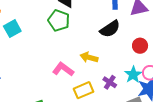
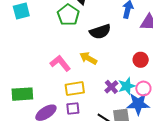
black semicircle: (110, 29) -> (100, 32), moved
purple cross: (110, 82) -> (111, 87), moved

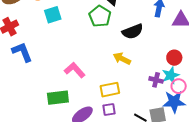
pink L-shape: (60, 63) -> (75, 70), moved
cyan star: (127, 86) -> (171, 75), moved
purple cross: (111, 87) -> (156, 80), moved, turned -32

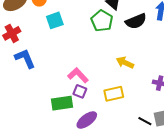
black semicircle: (133, 31) -> (136, 21), moved
purple square: (109, 110) -> (80, 91), moved, turned 32

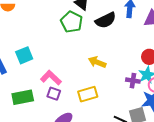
cyan square: (55, 20) -> (24, 55), moved
green rectangle: (62, 103) -> (23, 97), moved

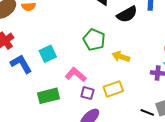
green pentagon: (72, 22) -> (94, 40), moved
purple square: (54, 94) -> (87, 93), moved

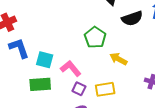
cyan square: (48, 54) -> (45, 60), moved, turned 30

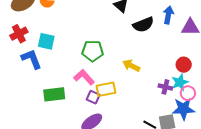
green pentagon: (95, 37) -> (93, 51), moved, turned -30
cyan square: (45, 60) -> (46, 41), moved
yellow rectangle: (105, 89) -> (106, 89), moved

